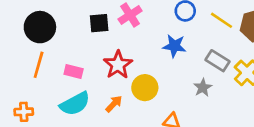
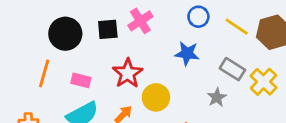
black circle: (40, 27) -> (65, 34), moved

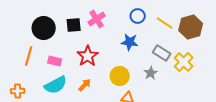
yellow circle: (156, 97) -> (120, 76), moved

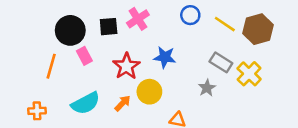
blue star: (130, 42) -> (165, 57), moved
pink rectangle: (55, 61) -> (84, 56), moved, turned 48
yellow circle: (120, 76) -> (149, 92), moved

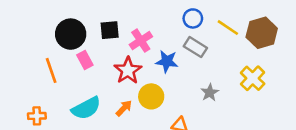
pink cross: (138, 19) -> (141, 41), moved
gray rectangle: (221, 62) -> (195, 47), moved
orange line: (51, 66) -> (51, 70), turned -35

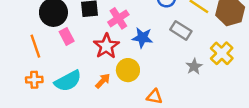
gray rectangle: (195, 47) -> (181, 30), moved
gray star: (210, 93) -> (194, 66), moved
orange cross: (37, 116) -> (34, 80), moved

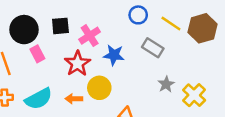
yellow cross: (222, 53) -> (194, 95), moved
orange arrow: (103, 81) -> (74, 99), turned -133

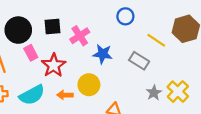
yellow line: (171, 23) -> (156, 40), moved
gray rectangle: (153, 48) -> (139, 61), moved
red star: (77, 64) -> (54, 65), moved
gray star: (166, 84) -> (154, 93), moved

